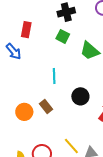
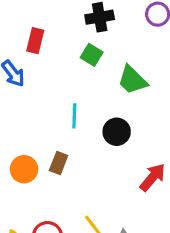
black circle: (80, 96) -> (117, 132), moved
brown rectangle: (46, 107) -> (59, 163), turned 56

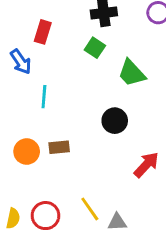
cyan line: (74, 116) -> (44, 97), moved
brown rectangle: (59, 163) -> (59, 147), turned 60

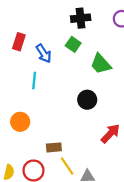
red rectangle: (43, 32) -> (19, 42), moved
blue arrow: (21, 62) -> (44, 53), moved
brown rectangle: (59, 147) -> (54, 147), moved

